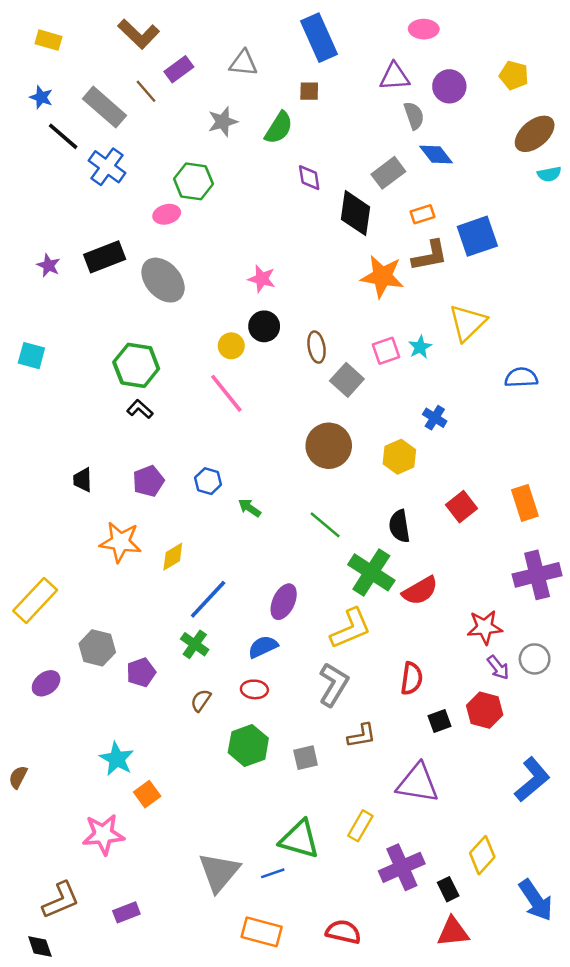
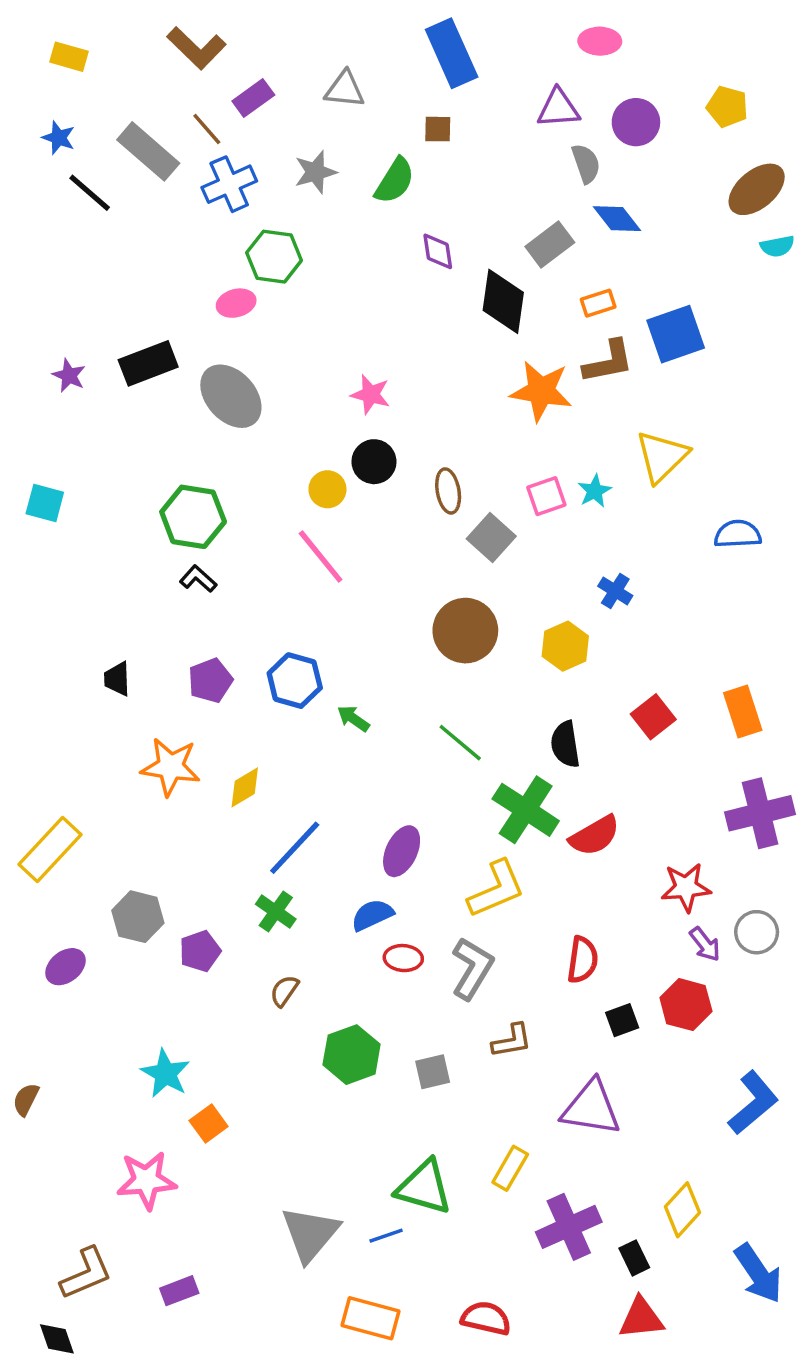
blue cross: (107, 167) -> (229, 184), moved, turned 30
blue hexagon: (208, 481) -> (295, 681), size x1.4
red ellipse: (254, 689) -> (403, 958), moved

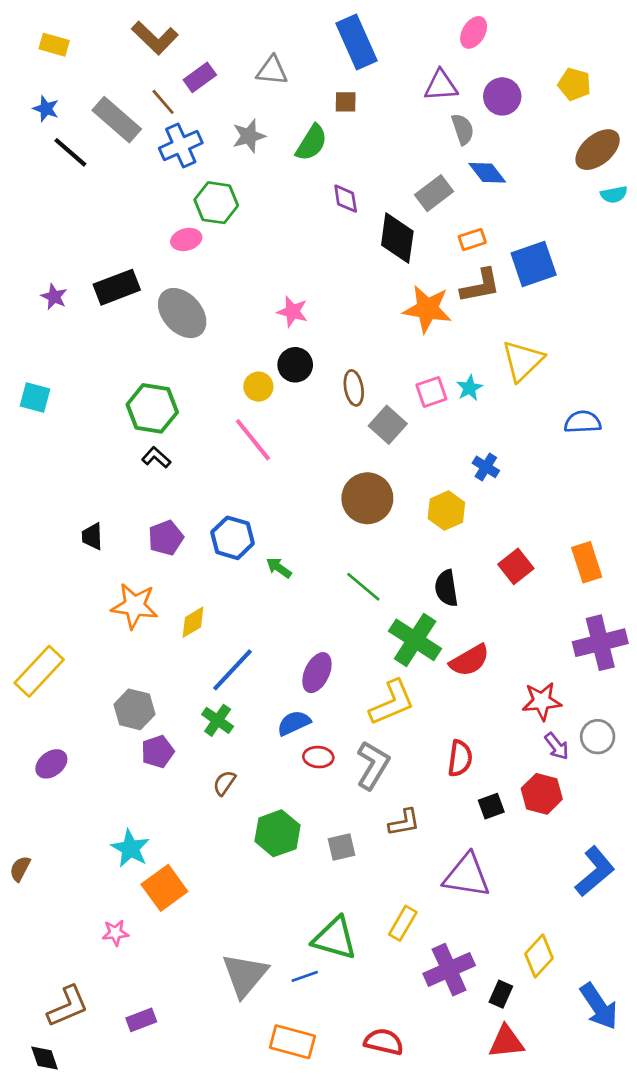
pink ellipse: (600, 41) -> (474, 32), turned -60
gray hexagon: (138, 917) -> (134, 709), moved
orange square: (209, 1123) -> (164, 888), size x1.5
pink star: (146, 1180) -> (115, 933), size x0.6
black rectangle: (634, 1258) -> (501, 994), turned 50

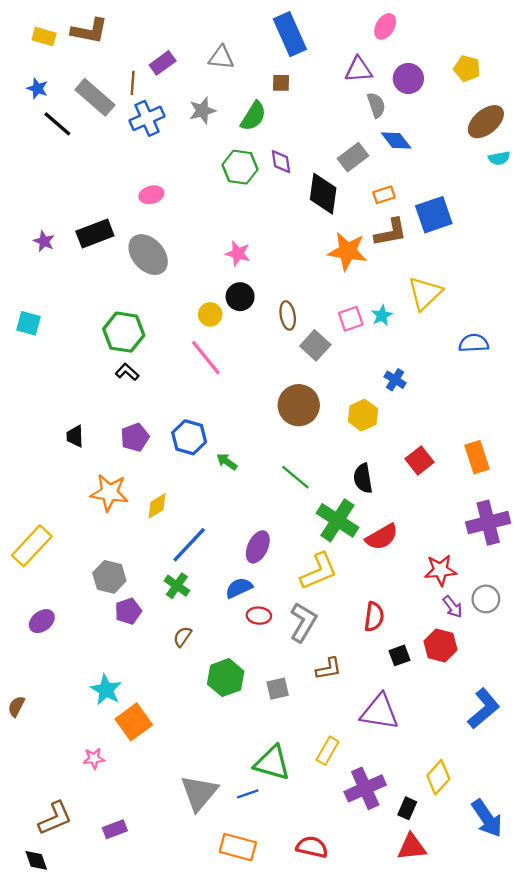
brown L-shape: (155, 38) -> (89, 31), moved, turned -33
brown line: (163, 102) -> (133, 83), turned 45
green hexagon: (216, 203) -> (240, 167), moved

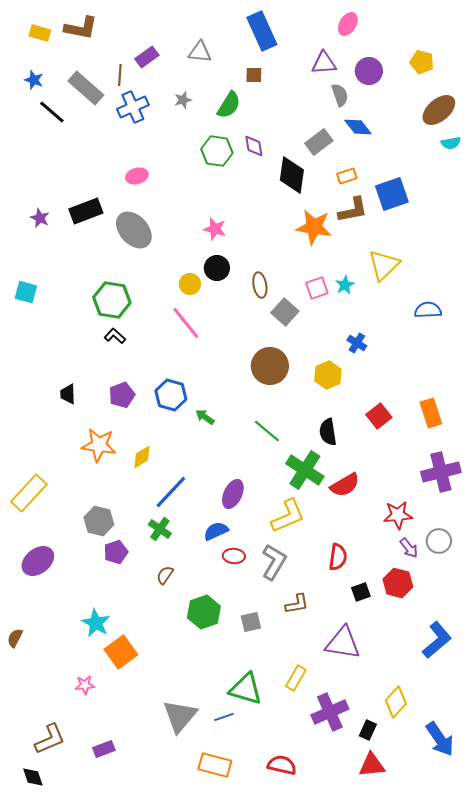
gray star: (202, 111) -> (183, 100), size x0.7
purple ellipse: (42, 621) -> (38, 561), size x1.4

